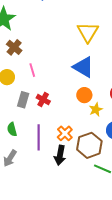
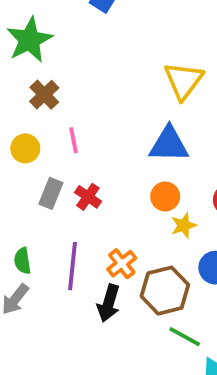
blue triangle: (83, 67) -> (169, 144), turned -35
green semicircle: (12, 129) -> (22, 261), moved

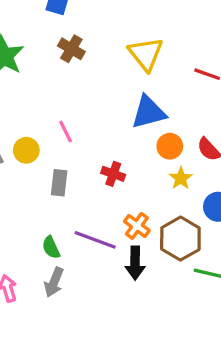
brown cross: (44, 95) -> (71, 49), moved
red cross: (88, 197) -> (113, 174), moved
orange circle: (165, 197) -> (170, 146), moved
purple line: (72, 266) -> (95, 240), turned -60

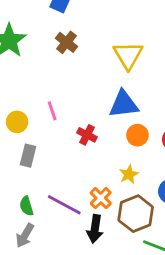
red cross: (113, 174) -> (87, 135), moved
yellow star: (181, 178) -> (129, 174), moved
gray rectangle: (59, 183) -> (28, 156), moved

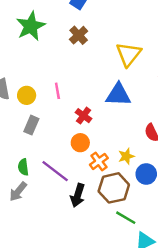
orange circle: (137, 135) -> (80, 143), moved
yellow star: (129, 174) -> (126, 156), moved
orange cross: (101, 198) -> (99, 161), moved

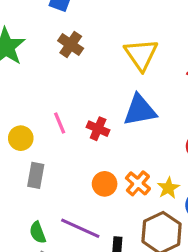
red cross: (84, 116) -> (98, 129), moved
orange cross: (99, 161) -> (138, 183), moved

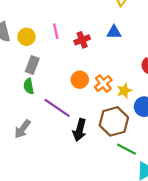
blue triangle: (140, 110) -> (114, 32), size x0.6
red cross: (98, 129) -> (82, 40), turned 35
green semicircle: (38, 232) -> (29, 86), moved

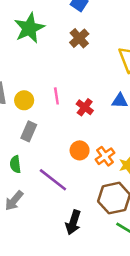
red cross: (82, 40) -> (85, 107), turned -35
green semicircle: (29, 86) -> (15, 164), moved
black arrow: (80, 130) -> (73, 222), moved

